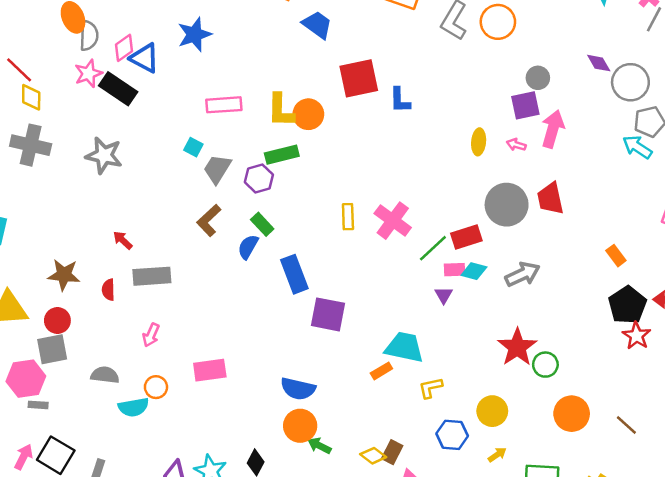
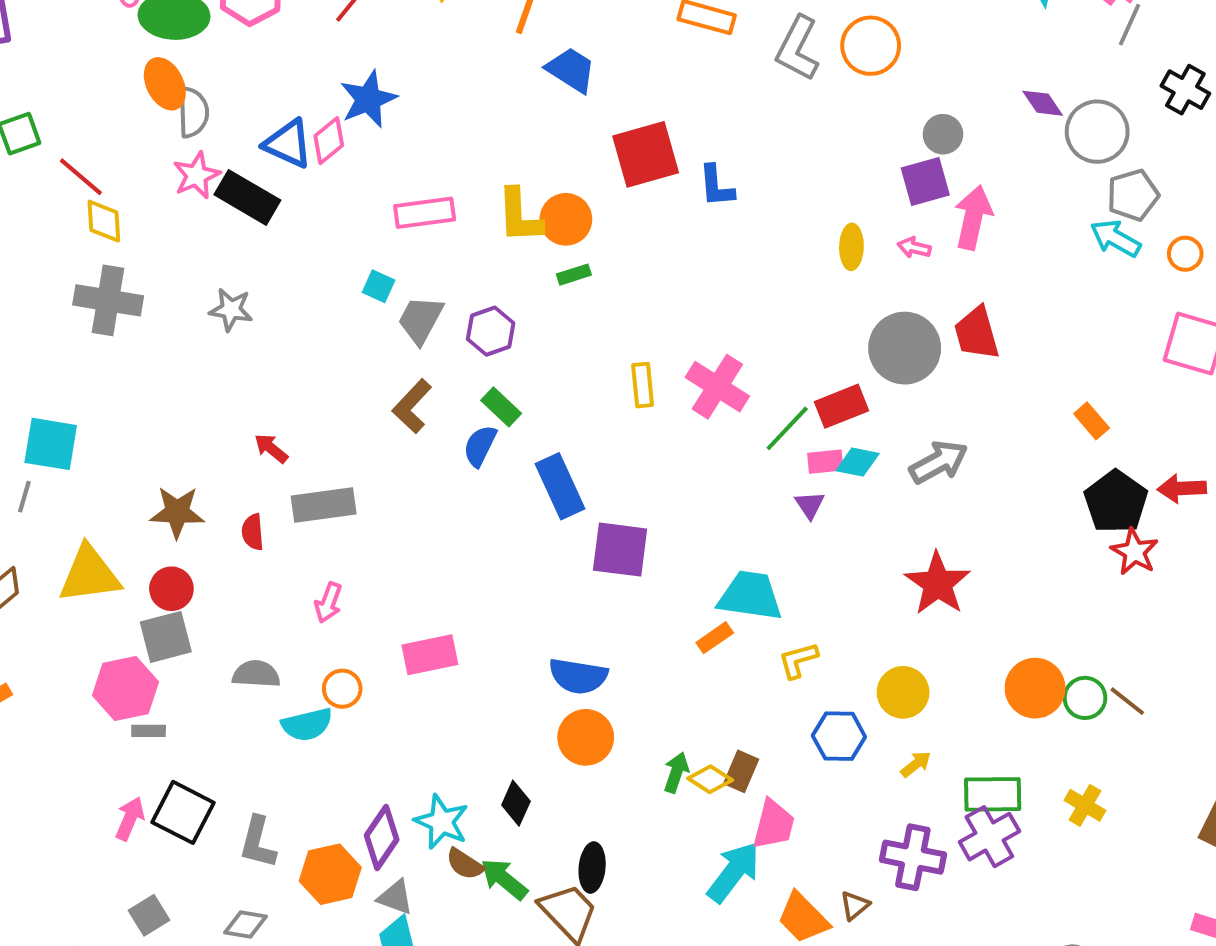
pink diamond: (124, 48) -> (329, 141), moved
gray star: (104, 155) -> (231, 310), size x0.7
green rectangle: (282, 155) -> (574, 275), moved, size x0.6
green circle: (545, 365) -> (1085, 698), moved
green arrow: (319, 446) -> (676, 773), moved, turned 85

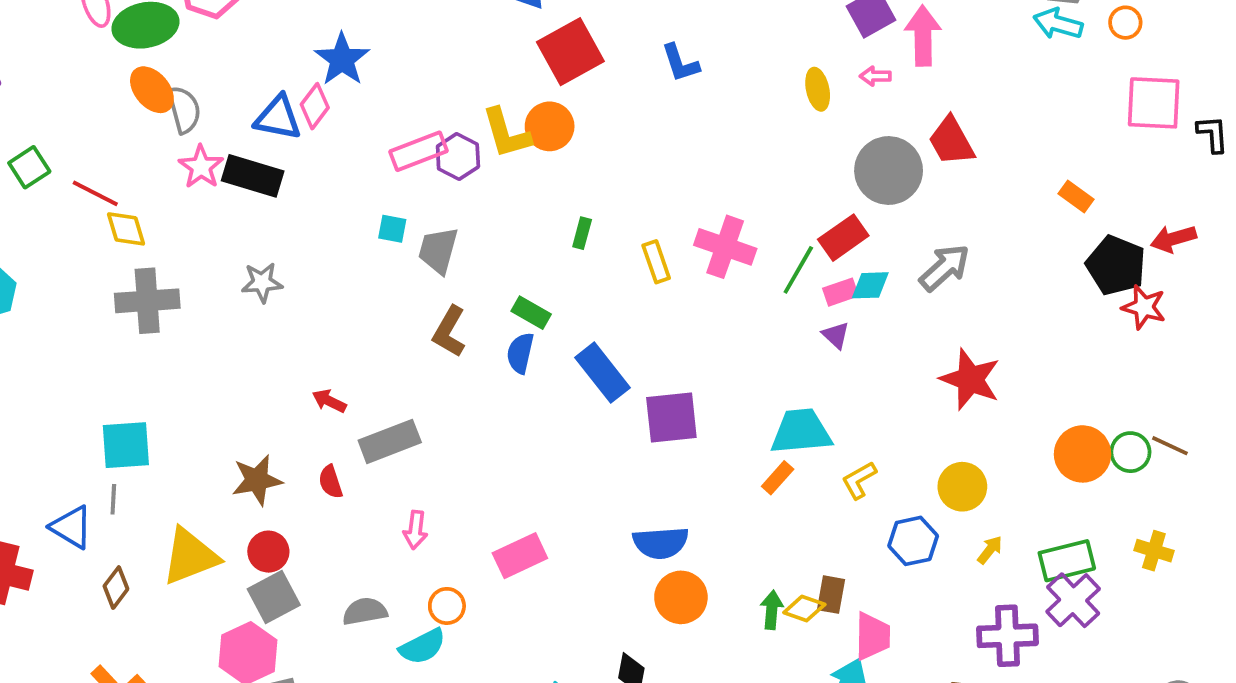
red square: (646, 154) -> (570, 52), moved
green rectangle: (574, 275) -> (582, 233), moved, turned -44
purple hexagon: (491, 331) -> (458, 156), moved

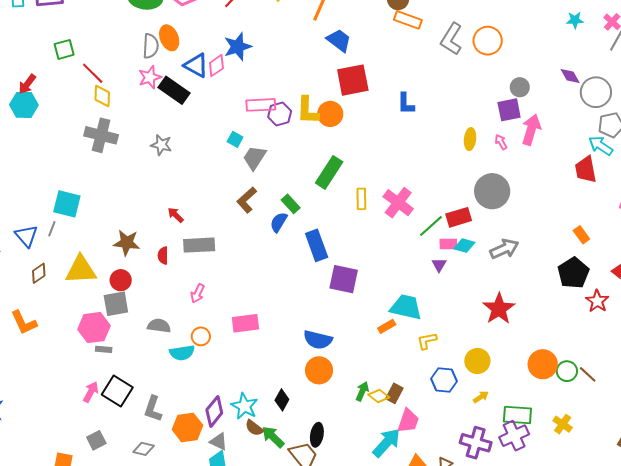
pink arrow: (875, 76) -> (501, 142), turned 42
orange ellipse: (152, 90) -> (169, 38), moved
red trapezoid: (951, 141) -> (586, 170), moved
green rectangle: (582, 233) -> (329, 172), size x2.0
black pentagon: (1116, 265) -> (573, 273), moved

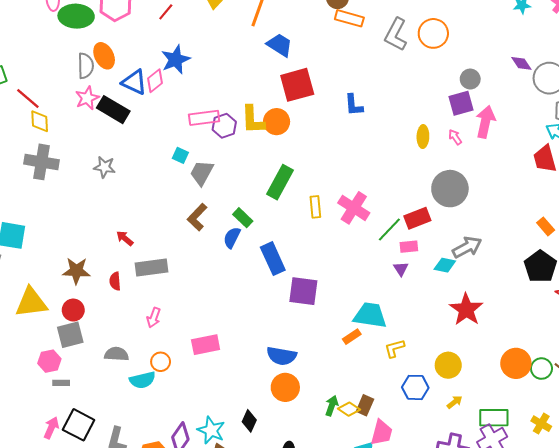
cyan diamond: (464, 246) -> (445, 265), moved
pink hexagon: (94, 328) -> (49, 361), size x0.7

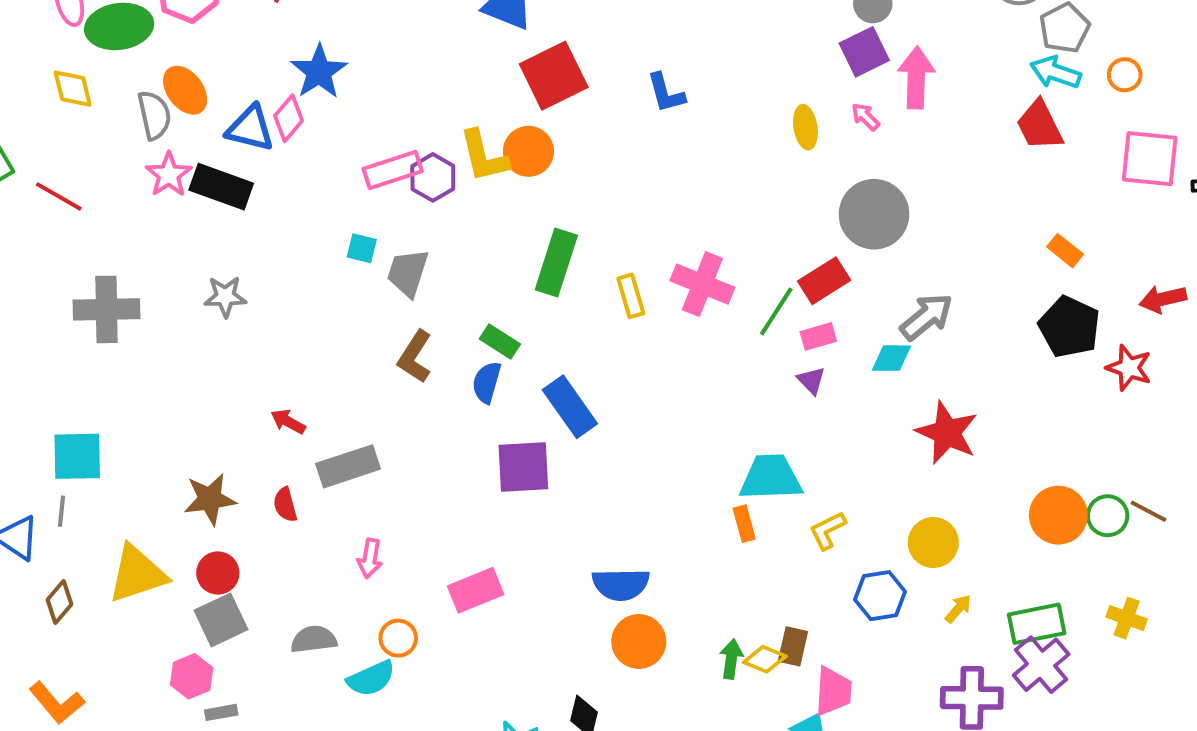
yellow diamond: (40, 121) -> (73, 89), moved
purple square: (303, 291) -> (523, 467), moved
orange rectangle: (352, 337) -> (744, 524), turned -60

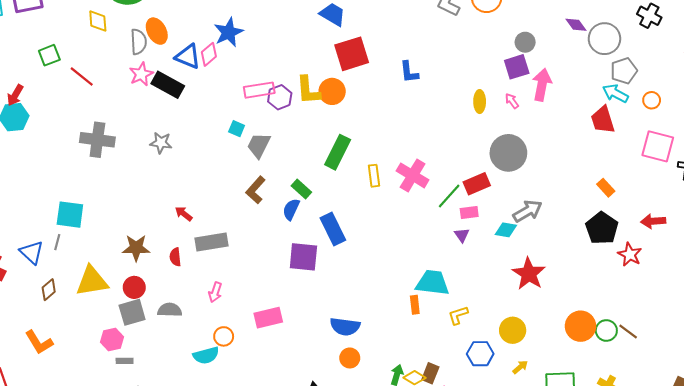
gray semicircle: (314, 639) -> (170, 310), moved
orange circle: (639, 641) -> (350, 358), size x0.7

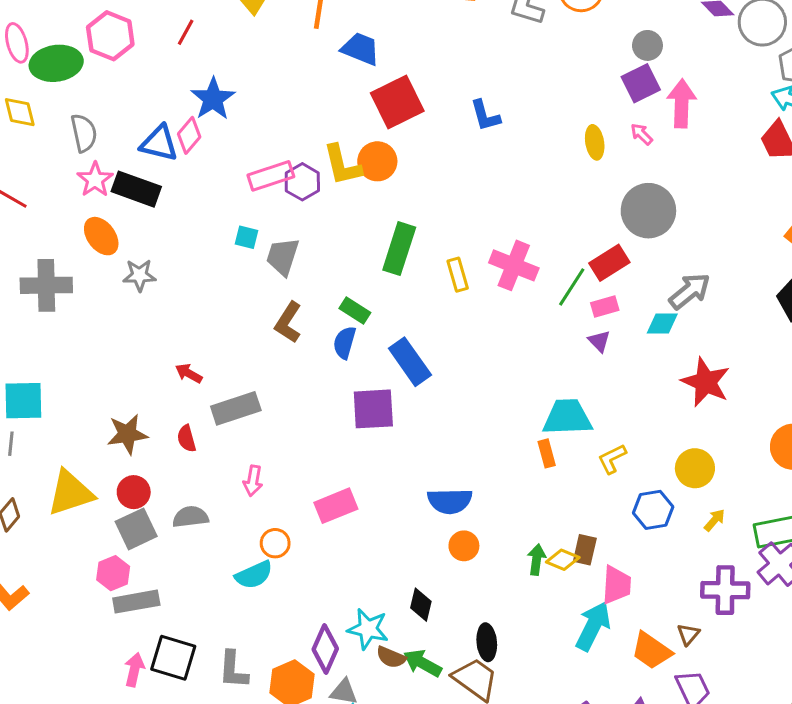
orange ellipse: (157, 31) -> (101, 236), moved
gray rectangle: (125, 361) -> (136, 602), size x1.8

